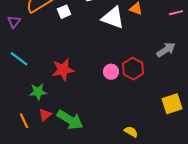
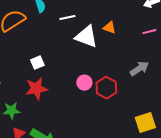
white square: (64, 12) -> (37, 63), moved
pink circle: (111, 72) -> (84, 83), moved

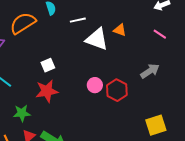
pink line: (149, 32) -> (160, 34), turned 48

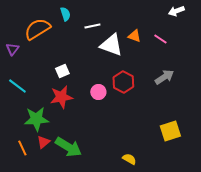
pink line: (160, 34) -> (160, 39), moved
pink circle: (95, 85) -> (98, 92), moved
red hexagon: (117, 90) -> (123, 82), moved
green star: (22, 113) -> (36, 119), size x1.4

